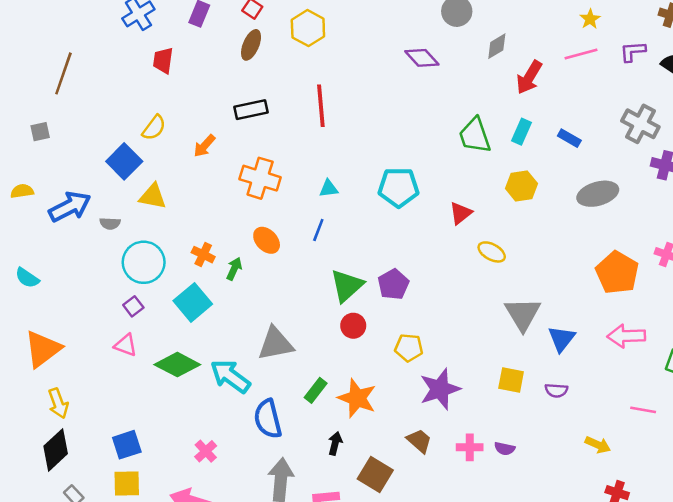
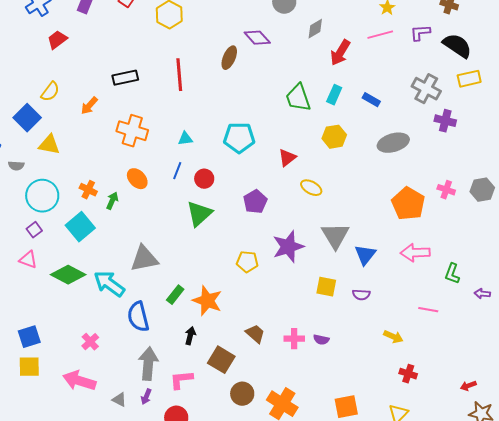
brown ellipse: (251, 45) -> (229, 58), moved
red trapezoid: (163, 60) -> (57, 40), turned 45
purple pentagon: (393, 284) -> (255, 202), moved
red circle: (353, 326) -> (204, 179), moved
purple star: (440, 389) -> (288, 247), moved

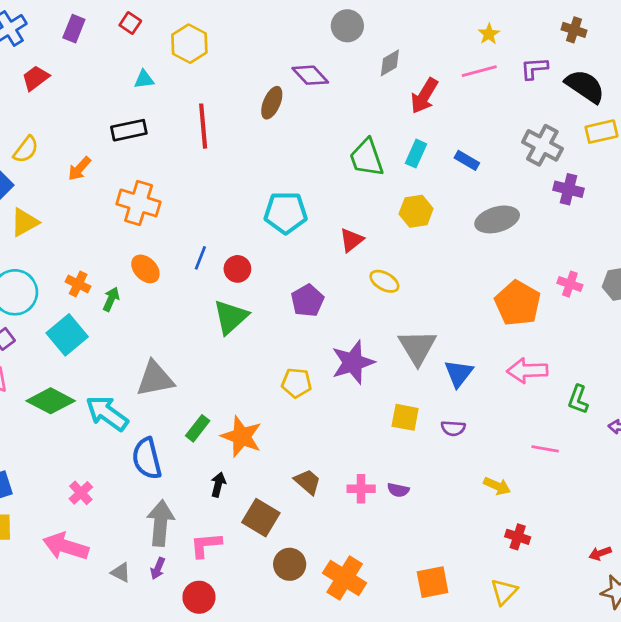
cyan triangle: (185, 139) -> (144, 79), moved
yellow triangle: (49, 145) -> (25, 222), turned -40

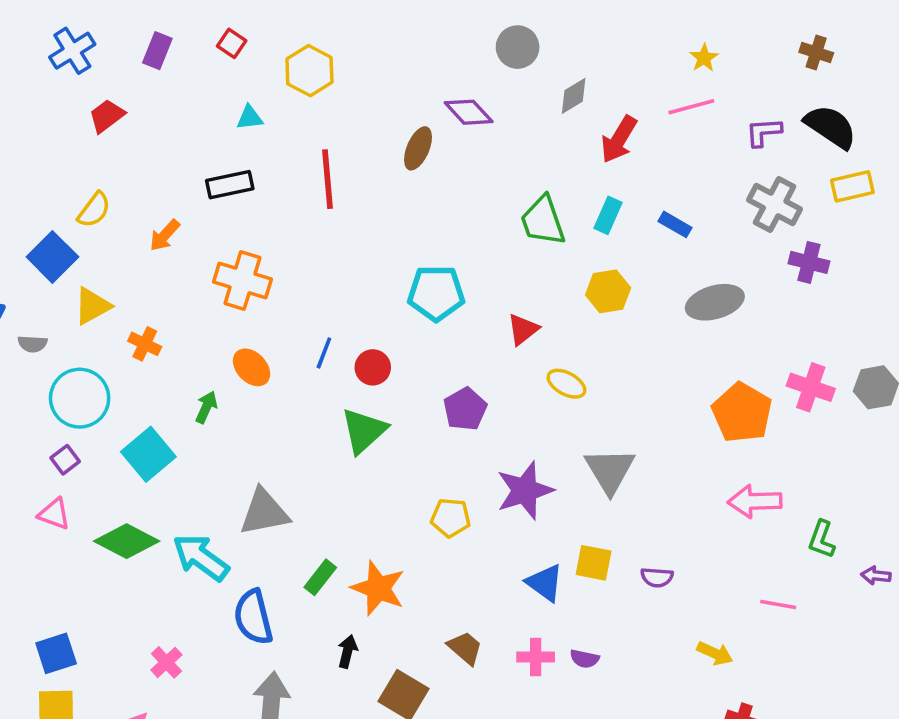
purple L-shape: (534, 68) -> (764, 132), moved
orange cross: (78, 284) -> (145, 344), moved
pink cross: (570, 284) -> (811, 387), size x1.4
blue triangle: (459, 373) -> (545, 583), moved, turned -32

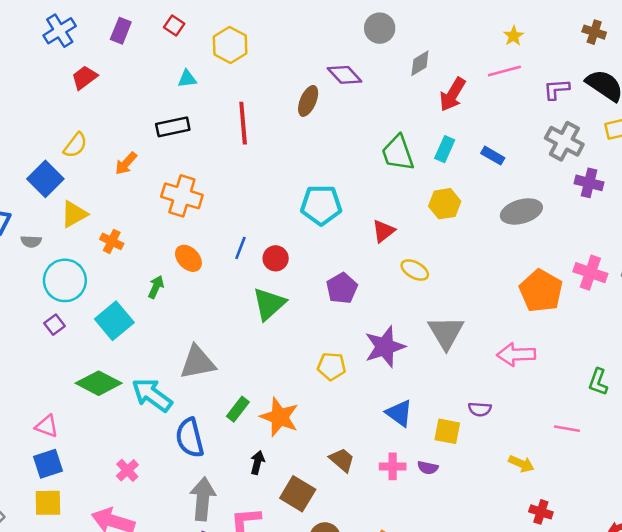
pink arrow: (755, 501) -> (516, 355), moved
pink triangle: (54, 514) -> (47, 426), moved
yellow square: (594, 563) -> (447, 431), moved

